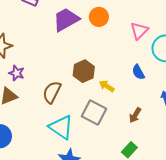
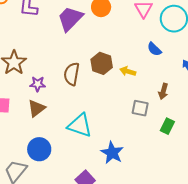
brown semicircle: (52, 92) -> (72, 74), moved
gray square: (94, 112) -> (140, 108), moved, size x0.7
cyan triangle: (61, 127) -> (80, 125), moved

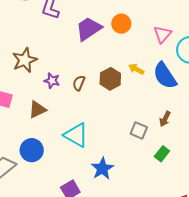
blue semicircle: (154, 49) -> (165, 76), size x1.8
yellow arrow: (128, 71) -> (136, 69), moved
brown semicircle: (72, 74) -> (79, 83), size x0.7
purple star: (38, 84) -> (52, 81), moved

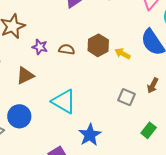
yellow arrow: (136, 69) -> (123, 54), moved
brown semicircle: (79, 83) -> (67, 49), turned 77
green rectangle: (162, 154) -> (149, 130), moved

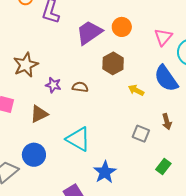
brown hexagon: (98, 45) -> (113, 63), moved
brown arrow: (153, 85) -> (167, 122), turned -42

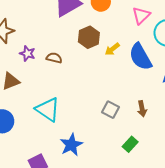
yellow arrow: (136, 90) -> (112, 49), moved, turned -70
brown arrow: (167, 122) -> (142, 109), moved

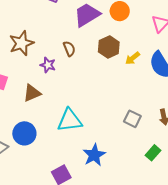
brown semicircle: (54, 58) -> (69, 49), moved, turned 56
cyan triangle: (48, 110) -> (70, 120), turned -40

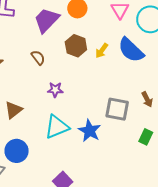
purple star: (48, 65) -> (55, 90), moved
gray square: (132, 119) -> (117, 109), size x1.4
blue star: (94, 155) -> (90, 131), moved

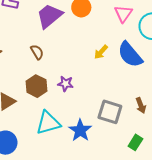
brown hexagon: (76, 46) -> (37, 86), moved
purple star: (55, 90) -> (65, 84), moved

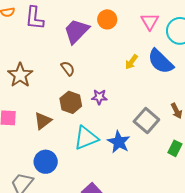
gray square: (110, 112) -> (146, 121), turned 30

